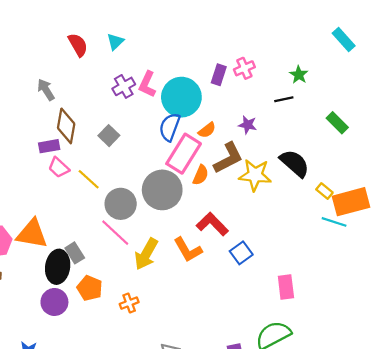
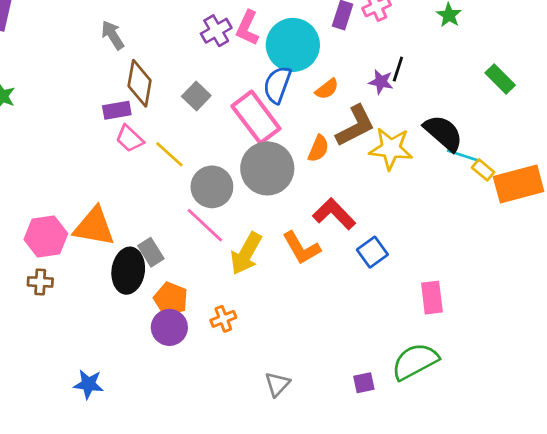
black line: (284, 99) -> (398, 69), moved, turned -60
pink rectangle: (184, 154) -> (256, 117), moved, turned -69
cyan line: (334, 222) -> (463, 156), moved
purple circle: (54, 302) -> (169, 327), moved

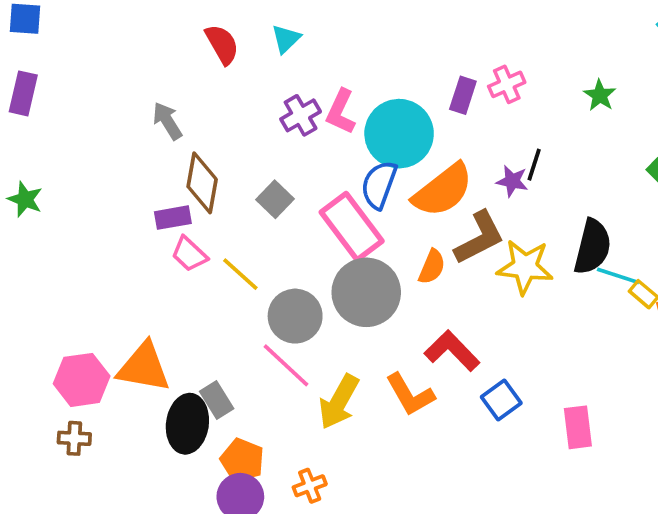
orange semicircle: (327, 89) -> (443, 190), size x2.0
black semicircle: (443, 133) -> (592, 247), turned 63
pink rectangle: (432, 298) -> (578, 427), moved

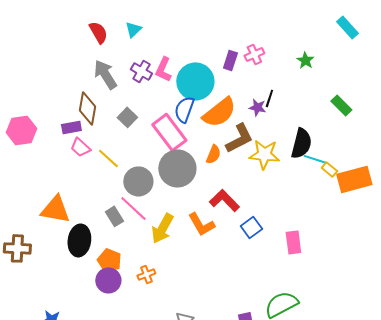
purple cross: (301, 115) -> (141, 71), turned -30
gray arrow: (167, 121) -> (105, 74), moved, size x1.4
pink hexagon: (82, 380) -> (21, 130), moved
gray rectangle: (217, 400) -> (114, 216), moved
brown cross: (74, 438) -> (17, 248), size x1.5

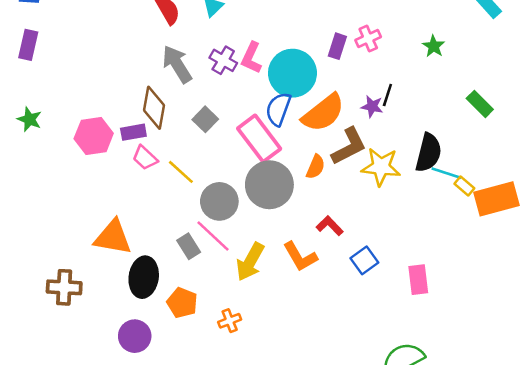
pink hexagon: (21, 130) -> (94, 136), moved
red L-shape: (224, 200) -> (330, 226), size x0.7
purple circle: (108, 280) -> (135, 336), moved

